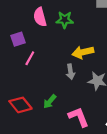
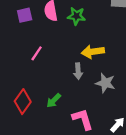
purple square: (18, 39) -> (25, 15), moved
red diamond: (20, 105) -> (23, 102), turned 70

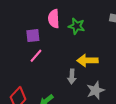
purple square: (25, 15) -> (33, 36), moved
gray star: (105, 83) -> (95, 90), turned 30

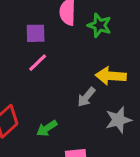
gray arrow: (72, 77) -> (86, 97), turned 32

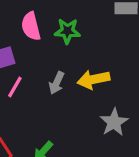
gray arrow: (86, 97) -> (57, 83), moved

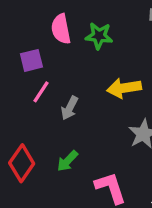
gray arrow: (57, 83) -> (70, 108), moved

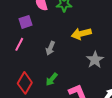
pink line: (41, 92) -> (19, 44), moved

